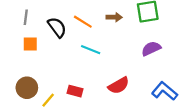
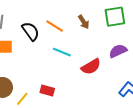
brown arrow: (114, 17) -> (84, 22), turned 56
red semicircle: (119, 85) -> (91, 67), moved

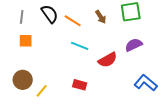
black semicircle: (31, 31) -> (50, 14), moved
red rectangle: (47, 91) -> (80, 85), moved

